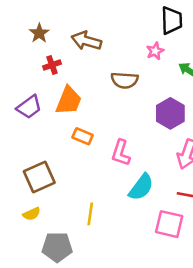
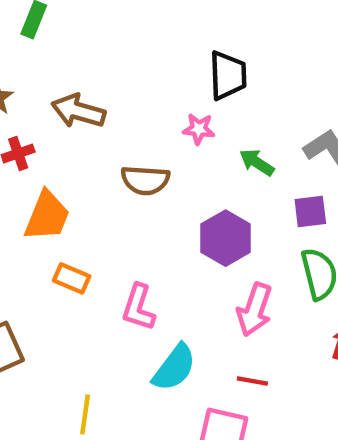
pink star: (155, 51) -> (199, 129), turned 30

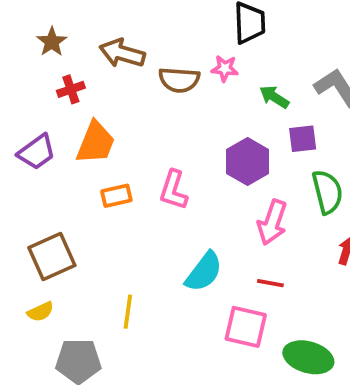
brown semicircle: (145, 180) -> (179, 80), moved
purple square: (310, 211) -> (303, 139), moved
orange rectangle: (72, 278) -> (116, 196), turned -36
pink L-shape: (139, 307) -> (173, 190), moved

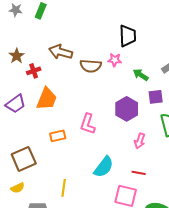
brown star: (52, 42) -> (17, 56), moved
orange rectangle: (116, 196) -> (58, 136), moved
pink arrow: (272, 222) -> (140, 141), size x0.7

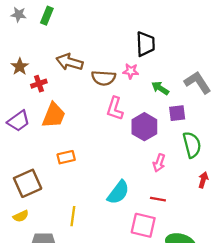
pink L-shape: (88, 124) -> (115, 109), moved

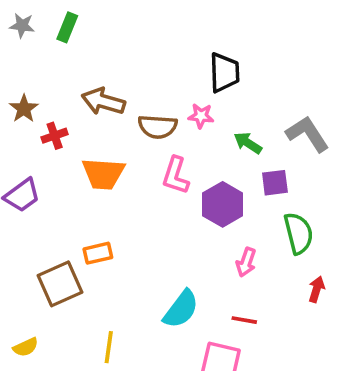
orange trapezoid: (54, 115) -> (103, 174), moved, turned 72
brown square: (28, 183) -> (60, 284), moved

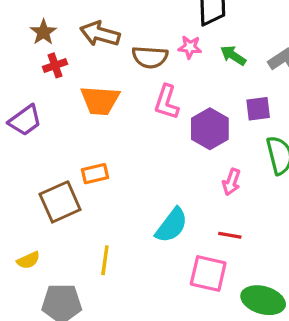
brown star: (24, 109) -> (43, 32), moved
green arrow: (248, 143) -> (233, 55), moved

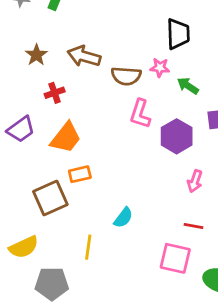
green arrow: (233, 55) -> (188, 86), moved
red cross: (55, 65) -> (55, 93), moved
orange trapezoid: (100, 100) -> (66, 138), moved, turned -56
cyan semicircle: (172, 225) -> (123, 218), moved, size x0.7
yellow semicircle: (28, 260) -> (24, 247), size x1.5

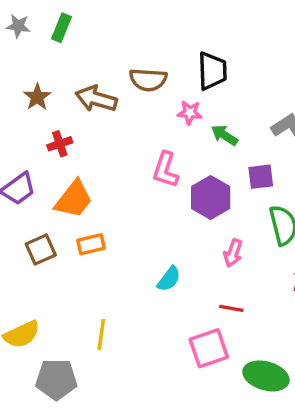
brown semicircle: (126, 76) -> (148, 80), moved
brown square: (50, 198) -> (41, 249), moved, size x0.7
cyan semicircle: (123, 218) -> (169, 279), moved
pink square: (175, 258) -> (209, 348), turned -32

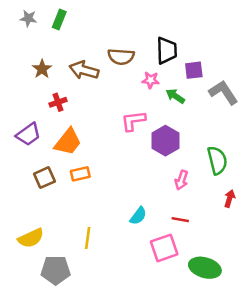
pink L-shape: (165, 170) -> (133, 121), turned 65
purple square: (261, 177) -> (194, 70), moved
cyan semicircle: (169, 279) -> (138, 216), moved

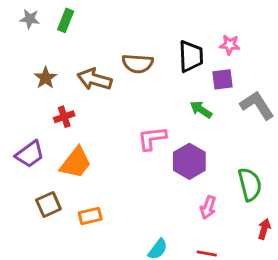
pink star: (151, 80) -> (230, 45), moved
orange rectangle: (80, 174) -> (90, 216), moved

